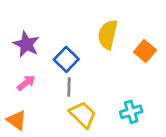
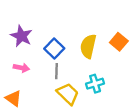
yellow semicircle: (108, 35) -> (88, 46), moved
pink arrow: (26, 83) -> (21, 68), turned 49
cyan cross: (131, 112) -> (95, 84), moved

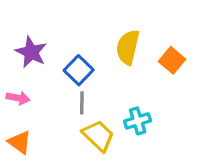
yellow semicircle: (88, 46) -> (128, 47), moved
pink arrow: (21, 68) -> (18, 98), moved

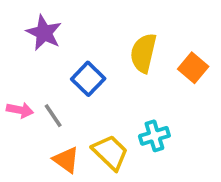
purple star: (31, 52) -> (44, 33), moved
gray line: (82, 103) -> (53, 116), moved, turned -35
orange triangle: (20, 142) -> (66, 160), moved

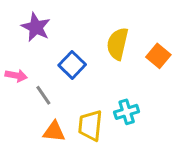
pink arrow: (20, 110) -> (16, 76), moved
yellow trapezoid: (110, 152) -> (90, 125), turned -128
orange triangle: (66, 160) -> (54, 132), turned -30

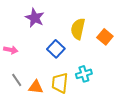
purple star: (36, 27) -> (35, 18), moved
blue square: (72, 65) -> (56, 49), moved
gray line: (43, 95) -> (17, 80), moved

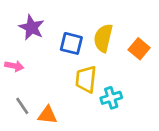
purple star: (35, 18) -> (32, 27), moved
blue square: (56, 49) -> (71, 43), moved, turned -30
yellow trapezoid: (60, 83) -> (86, 79), moved

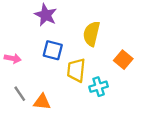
purple star: (32, 27) -> (46, 15), moved
blue square: (71, 43) -> (53, 50), moved
orange square: (139, 49) -> (123, 60), moved

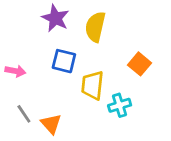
yellow semicircle: (91, 34) -> (95, 27), moved
orange square: (123, 60) -> (140, 64), moved
orange triangle: (42, 102) -> (51, 124), turned 42

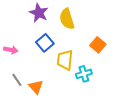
yellow semicircle: (95, 27) -> (67, 19), turned -30
blue square: (64, 61) -> (45, 43), turned 36

